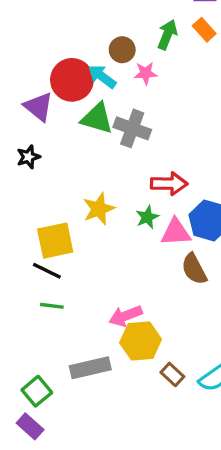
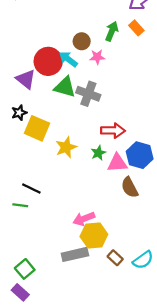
yellow square: (55, 241) -> (37, 128), moved, turned 35
green line: (52, 306) -> (20, 205), moved
gray rectangle: (90, 368) -> (75, 254), moved

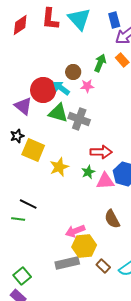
brown semicircle: (130, 187) -> (112, 219), moved

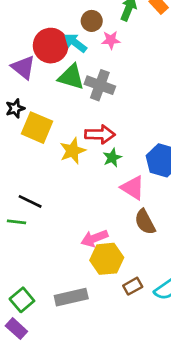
red arrow: (101, 152) -> (100, 134), moved
pink triangle: (105, 181) -> (133, 188), moved, turned 36
gray rectangle: (67, 263) -> (71, 297), moved
brown rectangle: (103, 266) -> (133, 286), turned -72

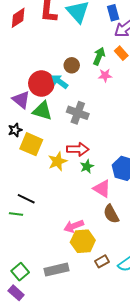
pink star: (111, 40) -> (105, 75), moved
green triangle: (71, 77) -> (42, 111), moved

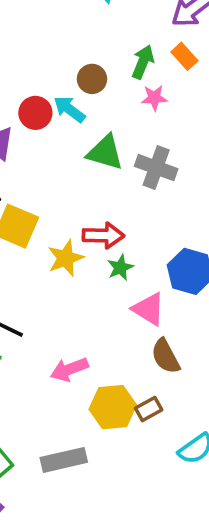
red circle: (41, 84) -> (35, 113), size x0.7
green triangle: (42, 111) -> (105, 152), moved
gray cross: (78, 113) -> (156, 168), moved
pink arrow: (74, 226) -> (69, 369), moved
brown rectangle: (102, 261) -> (149, 409), moved

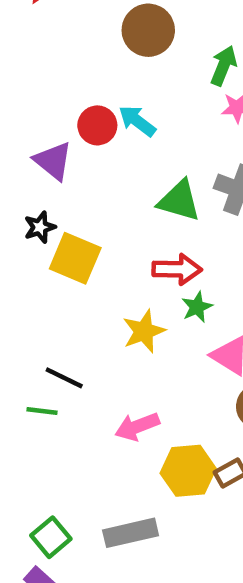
brown circle: (92, 79) -> (148, 30), moved, size x1.5
green triangle: (105, 152) -> (179, 201), moved
yellow star: (66, 258) -> (144, 331), moved

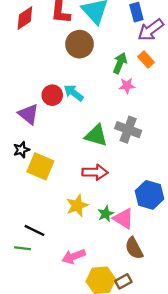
green star: (197, 307) -> (106, 214), moved

